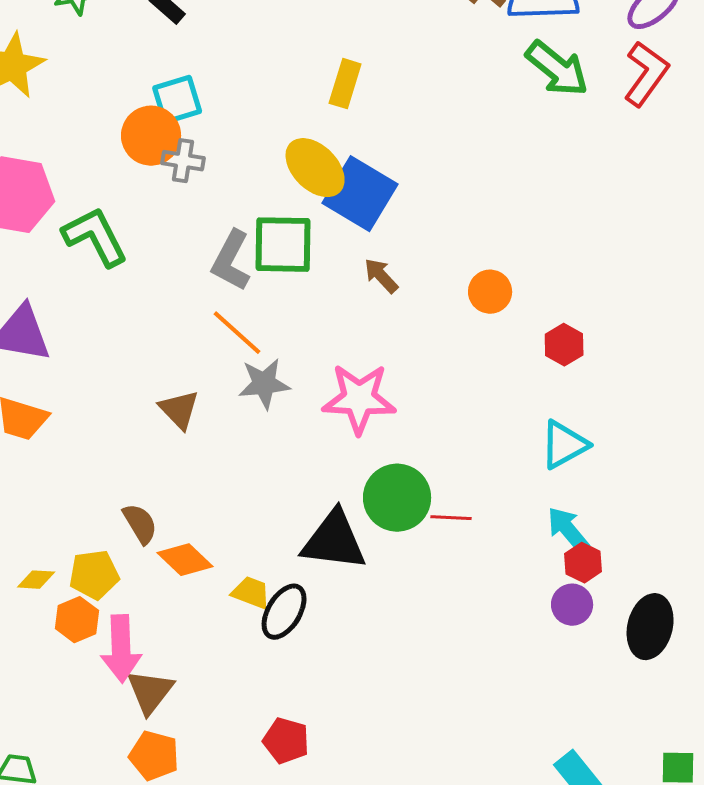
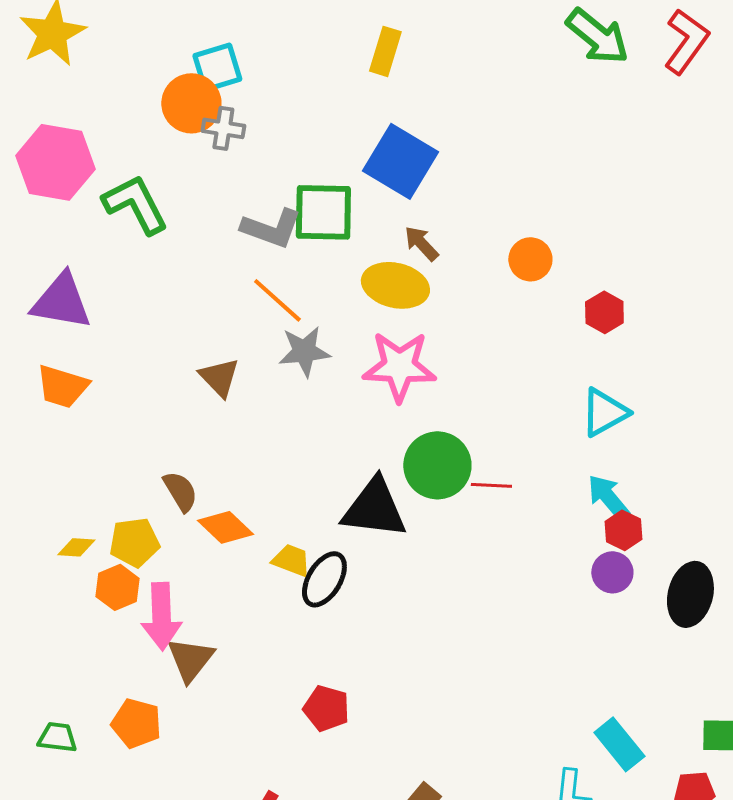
yellow ellipse: (315, 168) -> (395, 285), moved, turned -32
gray L-shape: (231, 261) -> (271, 228), turned -98
orange pentagon: (154, 756) -> (136, 723), moved

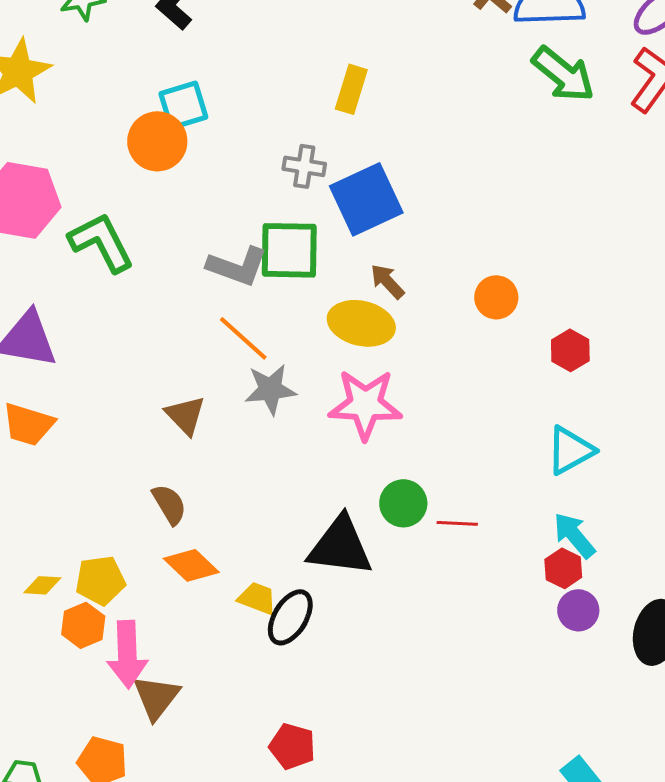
gray cross: (223, 128) -> (304, 166), moved
blue square: (400, 161) -> (366, 199), turned 34
green circle: (437, 465) -> (403, 503), size x0.7
brown semicircle: (180, 491) -> (169, 504), moved
red hexagon: (623, 530) -> (563, 568), moved

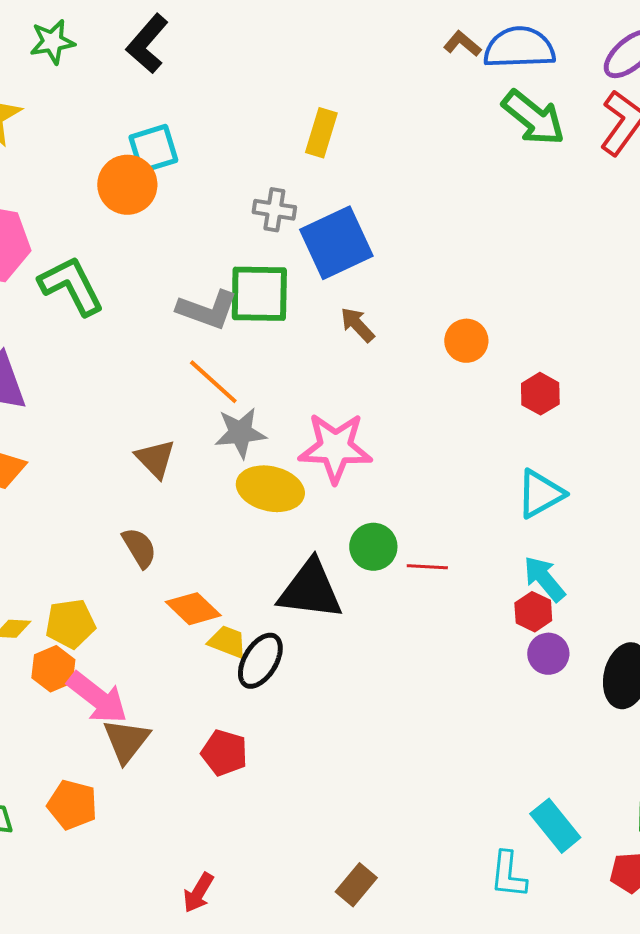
yellow ellipse: (361, 323) -> (270, 489), moved
orange diamond: (191, 565) -> (193, 609), moved
pink arrow: (127, 654) -> (97, 698), turned -50
red pentagon: (292, 746) -> (224, 753), moved

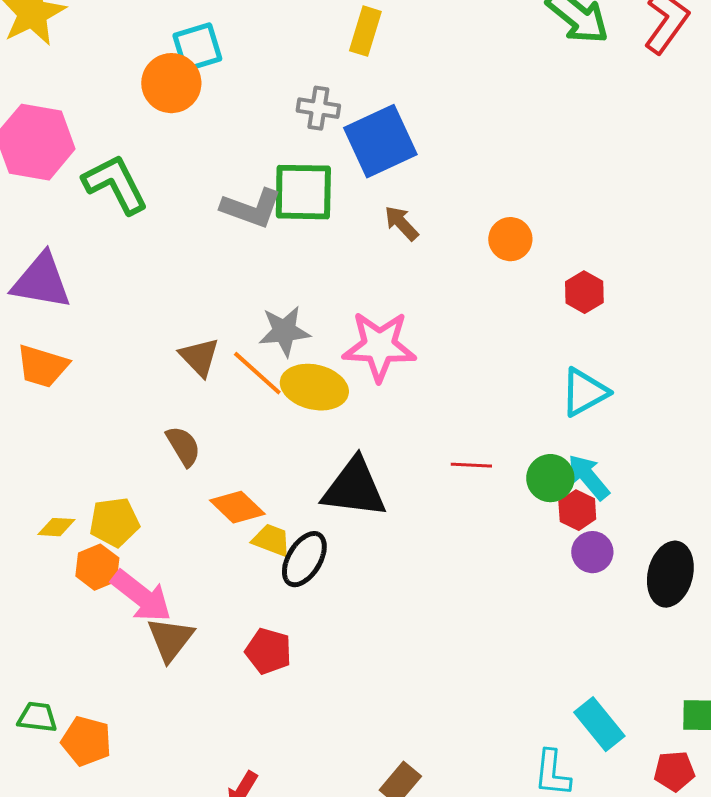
orange line: (213, 382) -> (257, 373), moved
green circle: (373, 547) -> (550, 478), moved
orange pentagon: (72, 805) -> (86, 741), moved

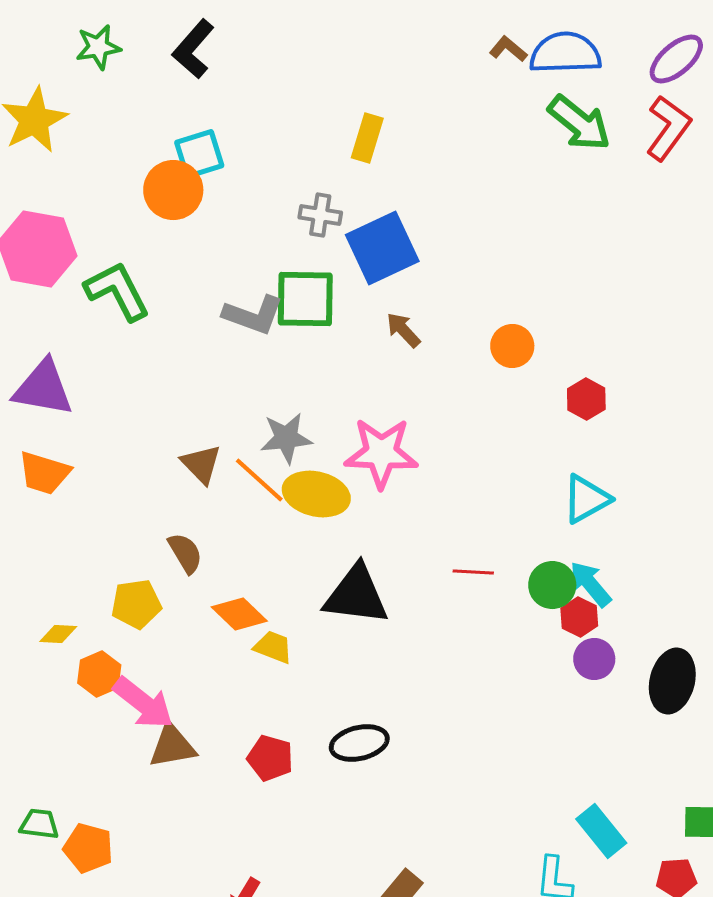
yellow pentagon: (114, 522) -> (136, 604), moved
black ellipse: (304, 559) -> (359, 743), moved, turned 46
brown triangle: (170, 639) -> (172, 746), turned 42

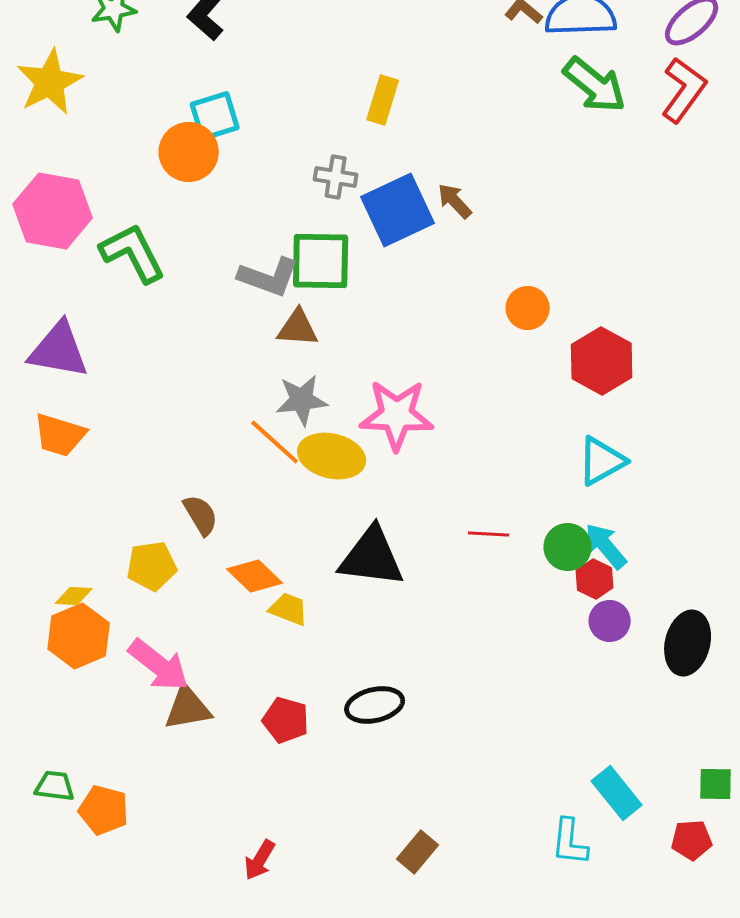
brown arrow: (403, 330) -> (455, 201), moved
red hexagon: (586, 399) -> (602, 361), size x1.6
brown triangle: (201, 464) -> (298, 328), moved, turned -42
orange hexagon: (99, 674) -> (79, 636), moved, size x1.4

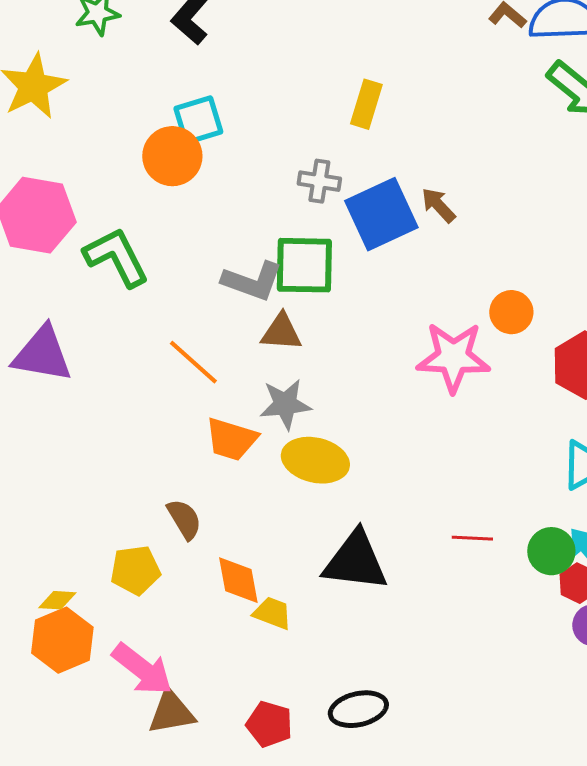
pink star: (397, 415) -> (453, 357), moved
orange trapezoid: (60, 435) -> (231, 439), moved
orange line: (275, 442) -> (193, 362), moved
orange diamond: (255, 576) -> (238, 580), turned 36

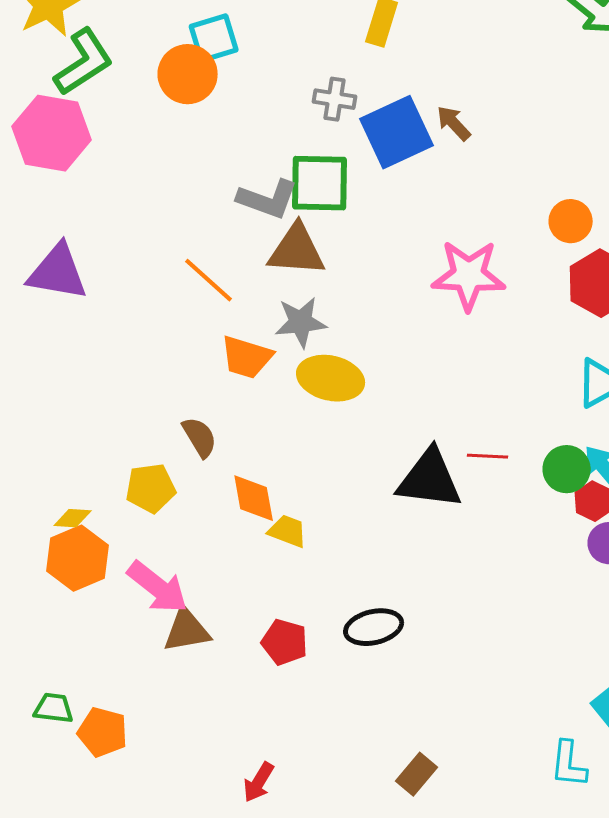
green L-shape: (116, 257) -> (84, 62), moved, turned 84
orange circle: (511, 312) -> (571, 221), moved
brown triangle: (281, 332) -> (297, 250), size x1.4
black triangle: (355, 561) -> (430, 479), moved

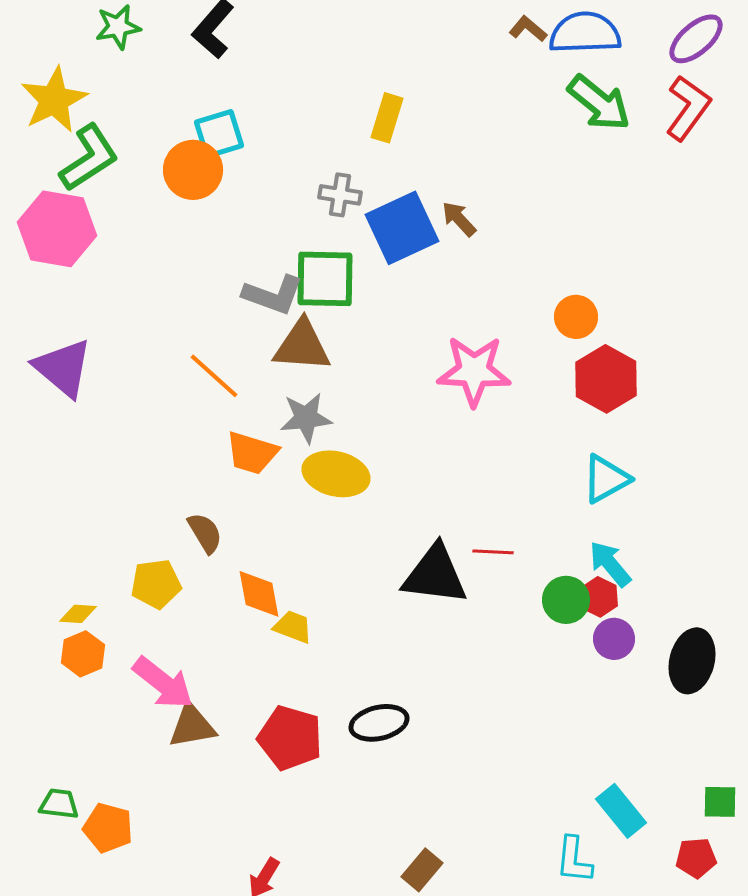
purple triangle: (58, 272) -> (63, 368), turned 30
green circle: (567, 469) -> (566, 600), moved
orange hexagon: (78, 558) -> (83, 654), size x0.7
red pentagon: (285, 642) -> (290, 738), size x1.4

